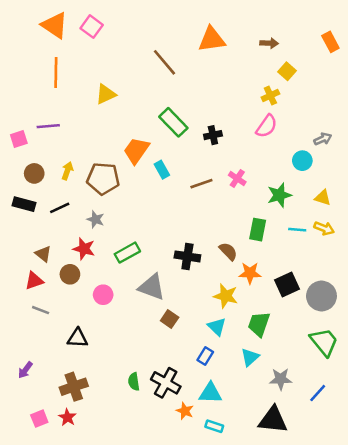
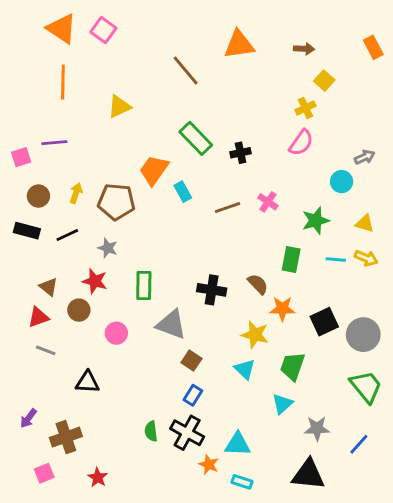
green rectangle: (127, 253) -> (144, 286), turned -60
blue rectangle: (205, 356) -> (193, 395), moved
brown cross: (74, 387) -> (66, 437), moved
red star: (67, 417) -> (98, 477), moved

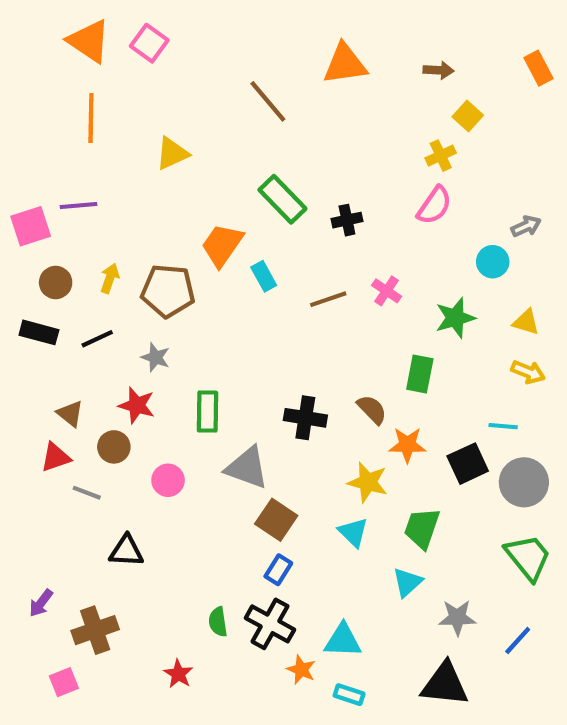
pink square: (21, 157) -> (31, 226), size x1.4
cyan line: (336, 260) -> (503, 426), moved
gray line: (46, 350) -> (87, 493), moved
brown square: (191, 361) -> (276, 520), size x1.4
red star: (98, 477) -> (178, 674), moved

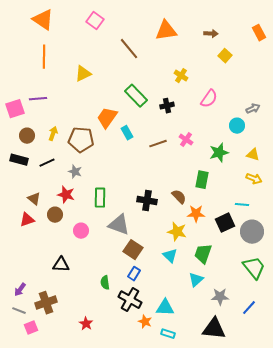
pink square: (149, 43) -> (95, 21), moved
yellow cross: (441, 156) -> (181, 76), moved, turned -32
gray line: (87, 493) -> (19, 311), moved
green semicircle: (218, 622) -> (105, 283), moved

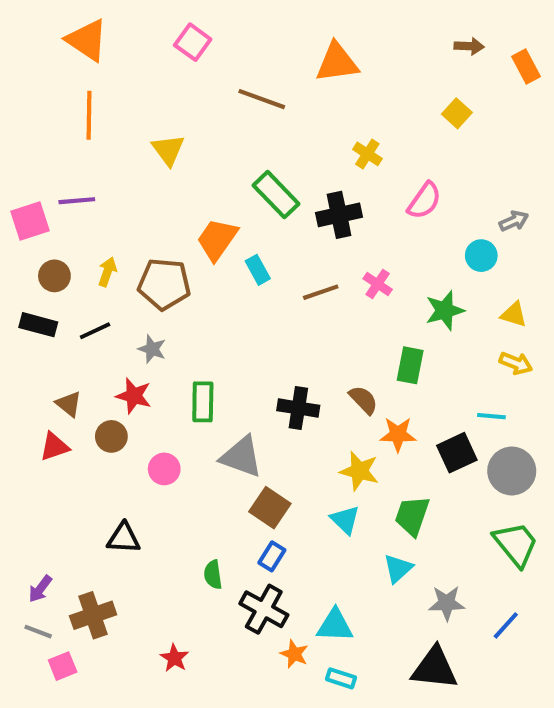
brown arrow: (211, 34) -> (469, 46), moved
brown line: (129, 49) -> (262, 99), turned -30
yellow triangle: (83, 74) -> (168, 150), turned -42
black cross: (167, 106) -> (339, 215), size x1.5

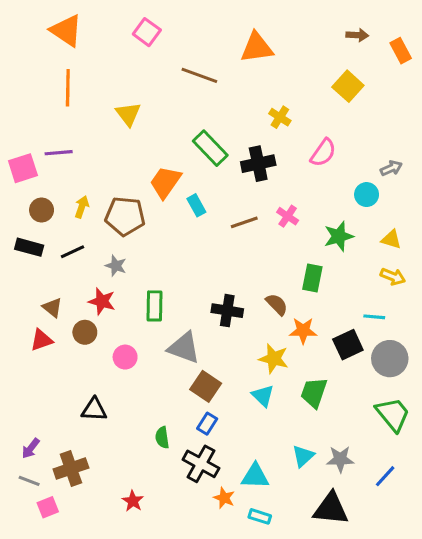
yellow square: (457, 113) -> (348, 86), size x1.4
cyan triangle: (398, 569) -> (303, 456), moved

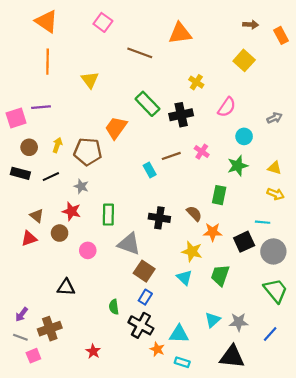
cyan circle: (367, 195) -> (244, 136), moved
cyan rectangle: (196, 205) -> (150, 170), moved

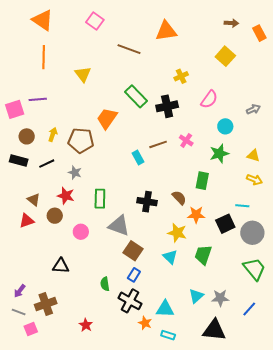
yellow cross: (196, 82) -> (181, 76), turned 32

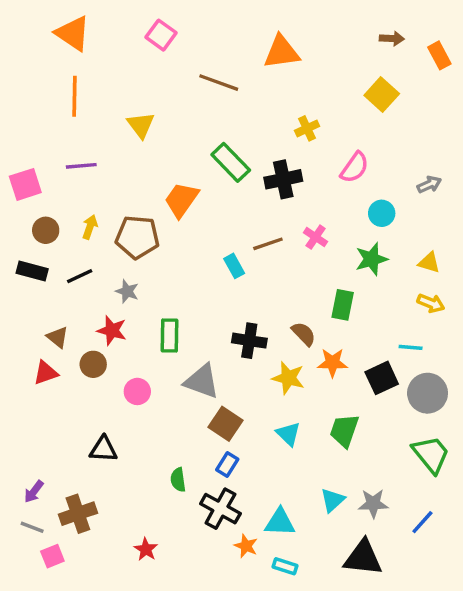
purple line: (38, 99) -> (81, 166), moved
yellow star: (177, 233) -> (288, 378), moved

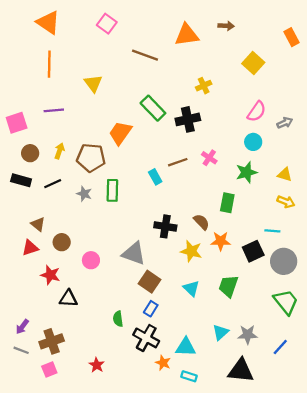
brown arrow: (392, 38) -> (226, 26), moved
pink semicircle: (355, 167) -> (257, 112), moved
red star: (112, 330) -> (50, 275), moved
green rectangle: (170, 335) -> (112, 190), moved
pink square: (52, 556) -> (49, 370), moved

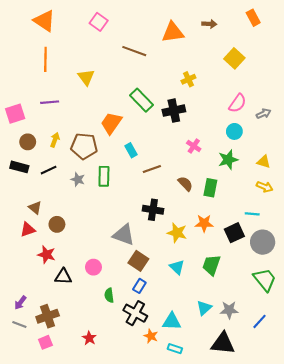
orange rectangle: (292, 37) -> (253, 18), moved
brown line: (178, 162) -> (152, 169), moved
cyan rectangle: (155, 177) -> (131, 150), moved
brown semicircle: (201, 222) -> (185, 184), moved
pink circle: (91, 260) -> (93, 267), moved

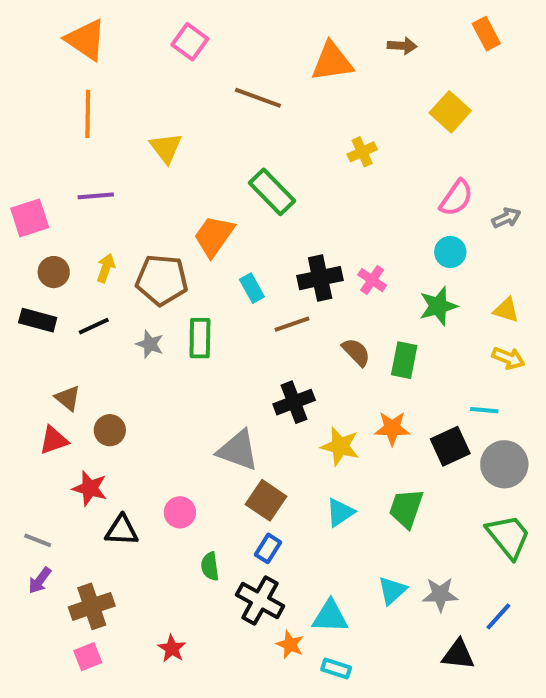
black cross: (174, 111) -> (320, 278), moved
black cross: (153, 210) -> (294, 402), turned -30
cyan triangle: (177, 267) -> (340, 512), turned 42
gray line: (19, 325) -> (38, 540), moved
black triangle: (223, 343) -> (458, 655), moved, size x0.7

